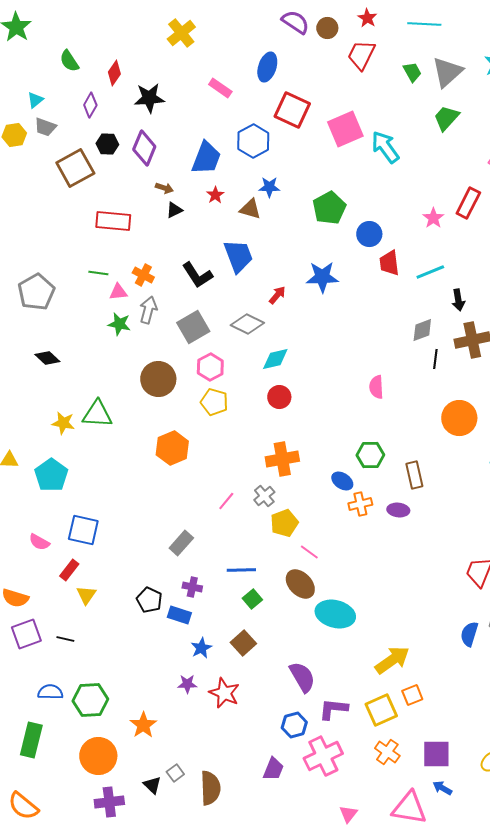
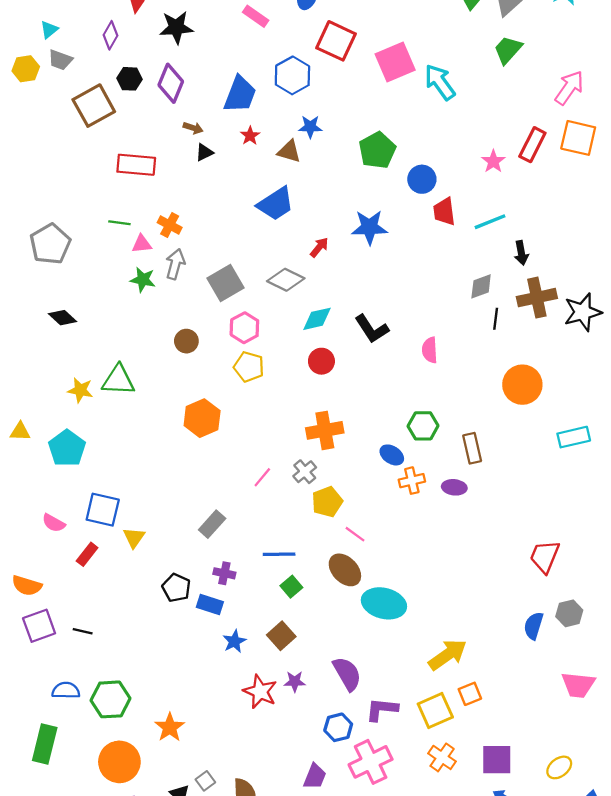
blue trapezoid: (238, 256) -> (276, 204), turned 78
black L-shape: (197, 275) -> (372, 329), moved
brown circle: (158, 379) -> (186, 341), size x0.6
yellow triangle: (86, 595) -> (134, 538), moved
purple star: (187, 684) -> (295, 682), moved

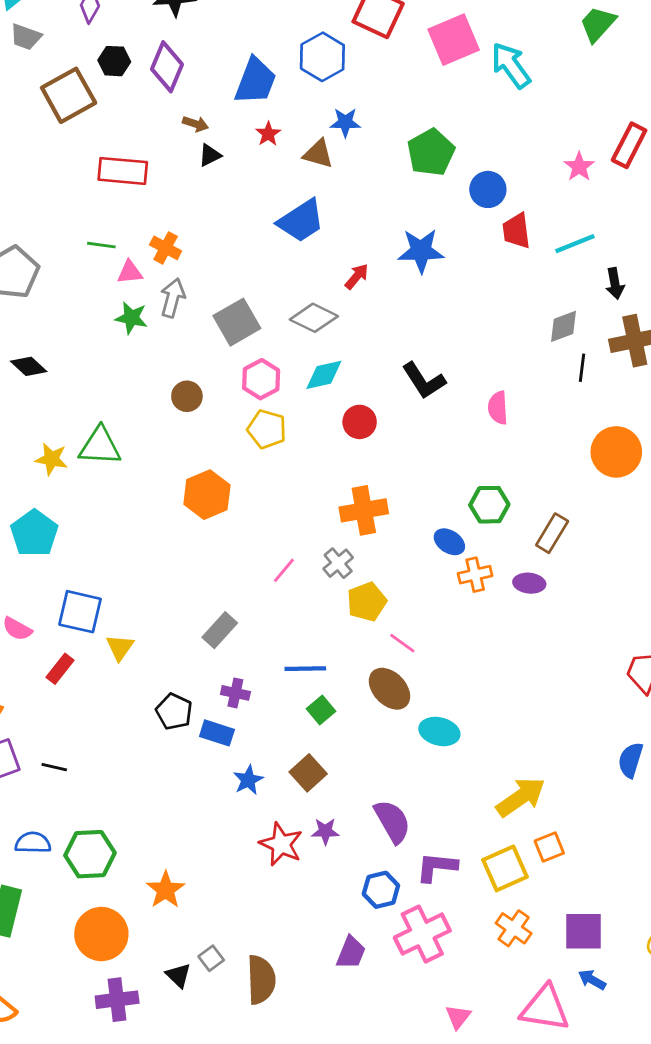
cyan diamond: (317, 319) -> (324, 375), moved
brown rectangle: (472, 448) -> (552, 533), turned 44
cyan ellipse: (384, 603) -> (439, 731), size x0.7

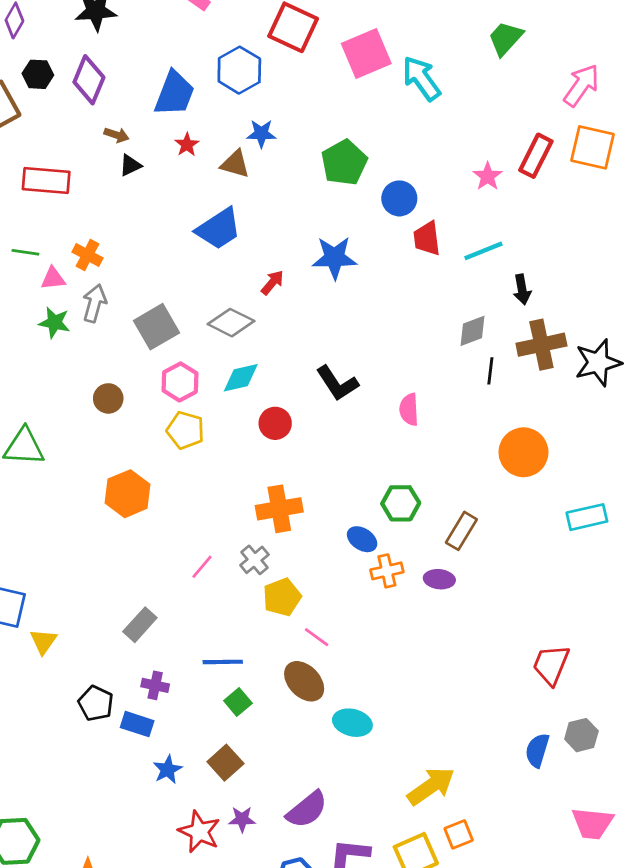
purple semicircle: (392, 821) -> (307, 810), turned 81

